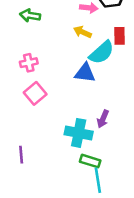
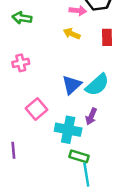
cyan semicircle: (102, 52) -> (97, 85), moved
blue triangle: (85, 73) -> (72, 85), moved, turned -50
pink square: (35, 93) -> (37, 109), moved

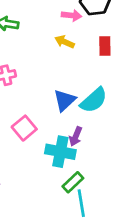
purple arrow: (91, 116) -> (76, 136), moved
green rectangle: (79, 156) -> (73, 182), turned -60

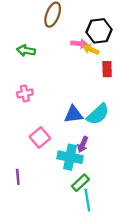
yellow arrow: (65, 42) -> (91, 49), moved
blue triangle: (65, 100) -> (73, 114), turned 36

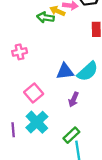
yellow arrow: (91, 49) -> (57, 11), moved
green arrow: (26, 51) -> (45, 17), moved
cyan cross: (70, 157) -> (37, 122), moved, turned 35

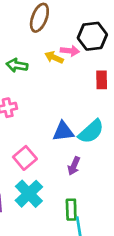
green arrow: (45, 17) -> (17, 65), moved
green rectangle: (71, 135) -> (71, 210), turned -49

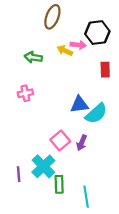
blue triangle: (63, 131) -> (79, 105), moved
pink square: (25, 158) -> (60, 140), moved
green rectangle: (71, 210) -> (59, 184), moved

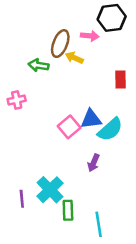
brown ellipse: (52, 17) -> (60, 44), moved
black hexagon: (97, 33) -> (112, 18), moved
pink arrow: (78, 45) -> (90, 36), moved
pink cross: (25, 93) -> (17, 100), moved
pink square: (60, 140) -> (69, 127), moved

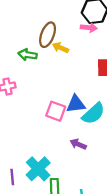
pink arrow: (90, 36) -> (89, 28), moved
pink square: (69, 127) -> (56, 111), turned -30
purple arrow: (94, 163) -> (78, 144), turned 91

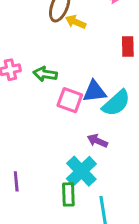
green arrow: (28, 55) -> (45, 74), moved
cyan cross: (38, 169) -> (81, 171), moved

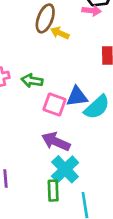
purple arrow: (97, 141) -> (56, 142), moved, size x1.5

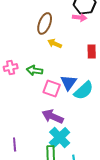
yellow arrow: (60, 33) -> (55, 44), moved
blue triangle: (77, 97) -> (69, 82), turned -48

